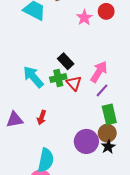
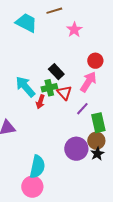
red circle: (106, 11) -> (95, 61), moved
purple line: (102, 90) -> (82, 109), moved
red arrow: (42, 118) -> (40, 102), moved

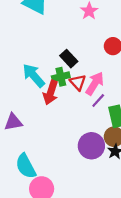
pink arrow: (88, 82) -> (95, 83), moved
red arrow: (40, 102) -> (51, 93), size x1.5
cyan semicircle: (37, 167) -> (26, 166), moved, turned 140

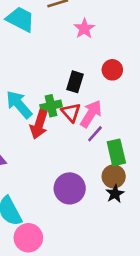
black rectangle: (69, 59) -> (75, 82), moved, turned 60
purple circle: (91, 146) -> (70, 188), moved

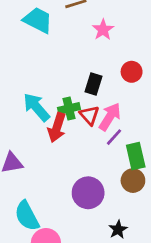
black star: (115, 194) -> (118, 229), moved

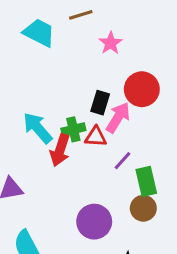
red circle: (132, 72) -> (142, 89), size x1.5
red triangle: (89, 115) -> (96, 137), turned -45
pink arrow: (110, 117) -> (118, 117), moved

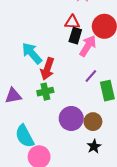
green cross: (73, 129) -> (45, 92), moved
red triangle: (96, 137) -> (72, 22), moved
brown circle: (143, 208) -> (93, 122), moved

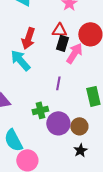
red arrow: (47, 69) -> (28, 38), moved
purple line: (91, 76) -> (58, 83), moved, turned -32
green cross: (45, 92) -> (40, 110), moved

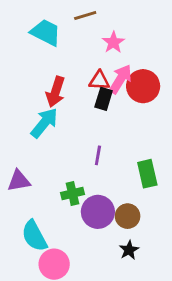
pink arrow: (74, 53) -> (120, 79), moved
cyan arrow: (20, 60) -> (44, 123), turned 80

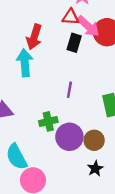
pink arrow: (120, 79) -> (88, 26), turned 100
red triangle: (99, 81) -> (71, 17), moved
cyan arrow: (44, 123) -> (25, 63), turned -44

